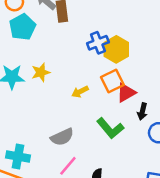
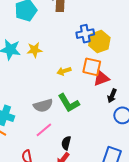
orange square: (112, 81) -> (92, 67), turned 30
green L-shape: (110, 128) -> (69, 103), moved

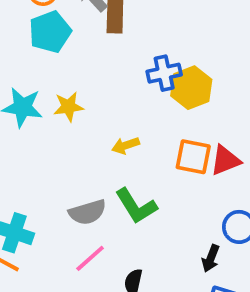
orange square: (92, 67) -> (193, 157), moved
red triangle: (101, 78) -> (225, 160), moved
black arrow: (112, 96) -> (211, 258), moved

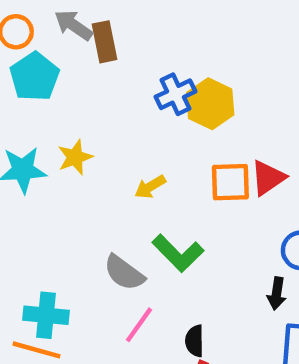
gray semicircle: (87, 212) -> (124, 273), turned 66

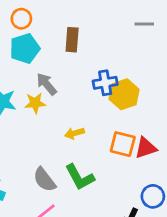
gray arrow: (73, 25) -> (47, 84), moved

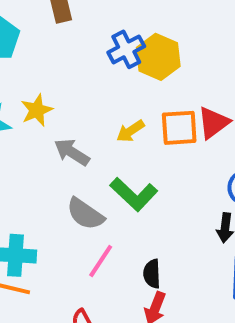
gray arrow: (47, 84) -> (72, 152), moved
yellow arrow: (74, 133) -> (130, 131), moved

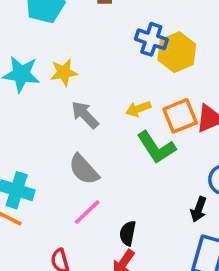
blue cross: (126, 49) -> (151, 39), turned 32
orange square: (179, 128) -> (180, 116), turned -32
green L-shape: (134, 194) -> (156, 147), moved

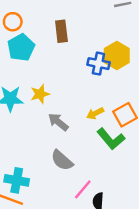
yellow hexagon: (177, 52) -> (117, 55), moved
pink line: (87, 212) -> (83, 189), moved

